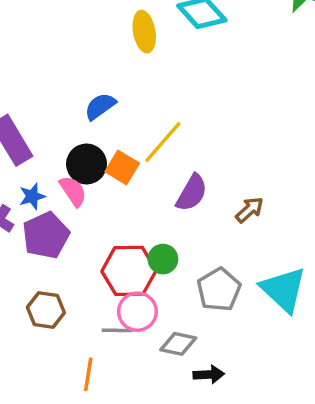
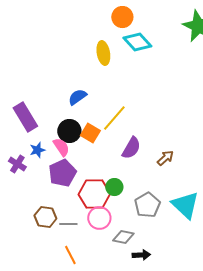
purple pentagon: (46, 235) -> (62, 173), moved
gray line: (117, 330) -> (68, 224), moved
orange line: (88, 374) -> (70, 255), turned -36

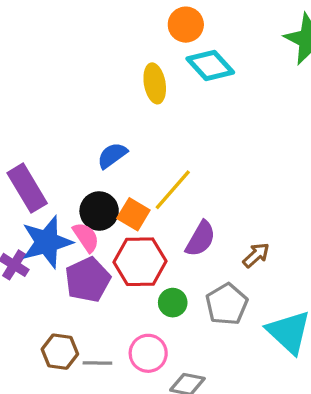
blue star: (37, 150) -> (47, 242), size x2.0
red hexagon: (94, 194) -> (140, 262), moved
gray pentagon: (147, 205) -> (227, 304), moved

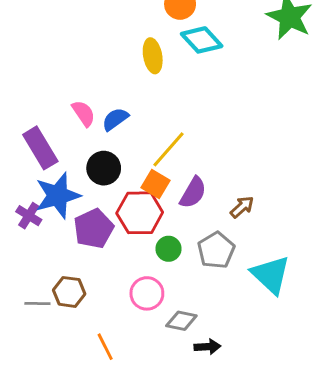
orange square: (133, 214) -> (156, 184), moved
pink semicircle: (86, 237) -> (84, 113), moved
gray line: (97, 363) -> (37, 303), moved

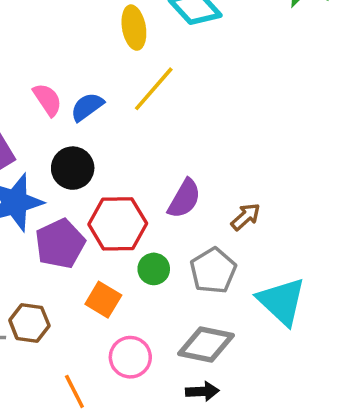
yellow line: (169, 149) -> (154, 89), moved
orange square: (156, 184) -> (103, 300), moved
pink circle: (147, 293) -> (130, 357), moved
gray diamond: (181, 321) -> (206, 345), moved, size x1.4

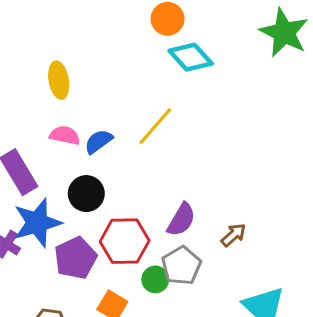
yellow ellipse: (134, 28) -> (59, 80), moved
pink semicircle: (47, 100) -> (65, 135), turned -44
gray pentagon: (213, 271) -> (181, 266), moved

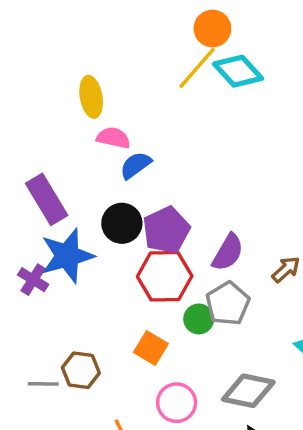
yellow line: (155, 126) -> (197, 68), moved
pink semicircle: (65, 135) -> (113, 138), moved
purple pentagon: (76, 258) -> (166, 230), moved

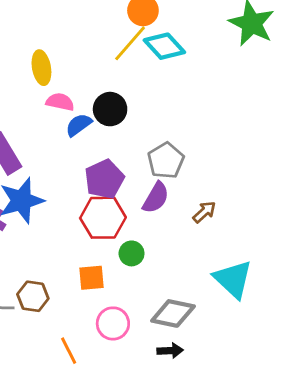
black circle: (122, 223) -> (110, 109), moved
gray pentagon: (228, 304) -> (166, 161), moved
orange square: (151, 348) -> (92, 278), turned -36

